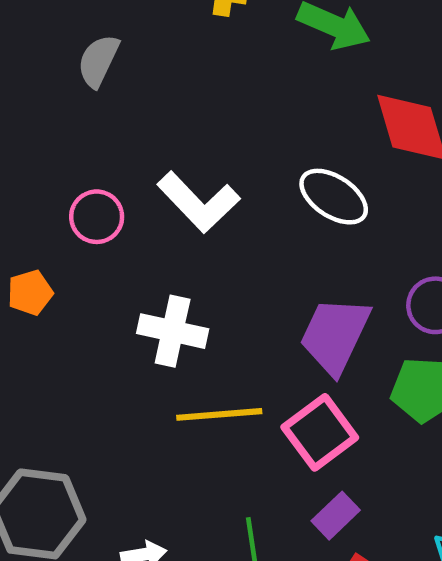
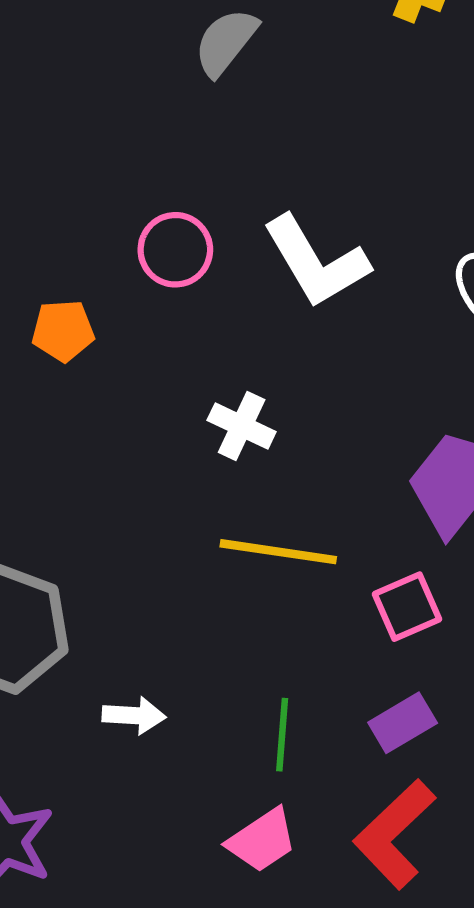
white cross: (173, 331) -> (242, 426), size x0.7
pink square: (320, 432) -> (407, 607), size x0.7

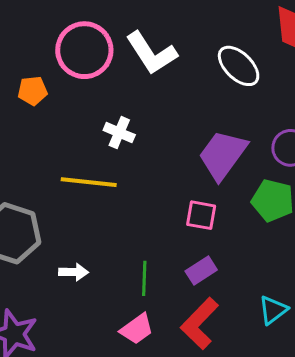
pink circle: (175, 250) -> (84, 50), size x1.6
yellow line: (278, 552) -> (89, 182), moved
pink square: (407, 607) -> (201, 215), turned 36

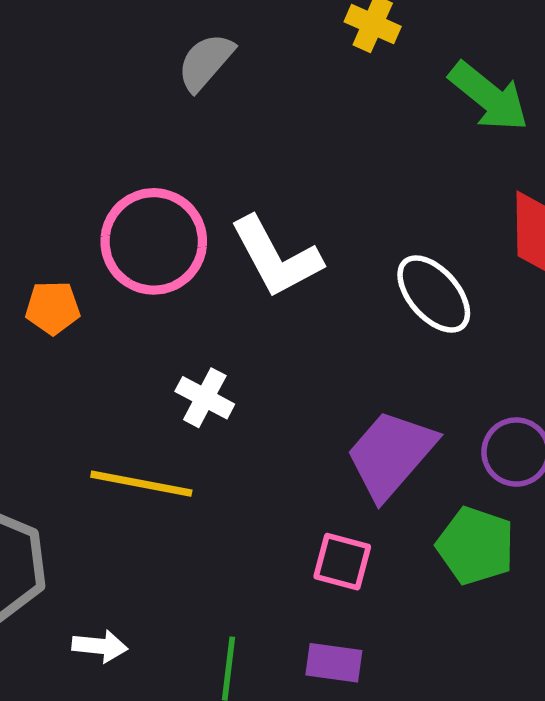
purple rectangle: (201, 270) -> (334, 663), turned 36

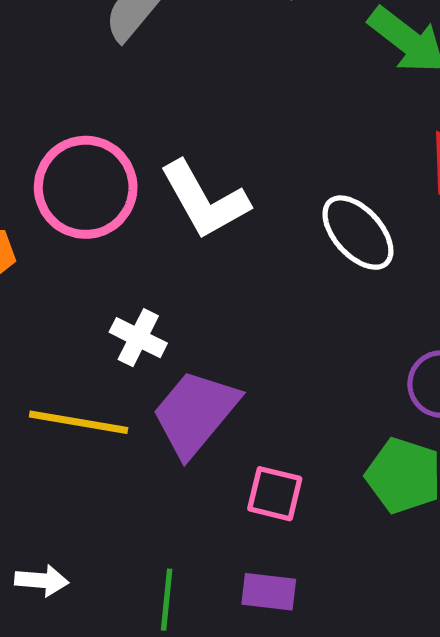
purple trapezoid: (391, 454) -> (195, 413), moved

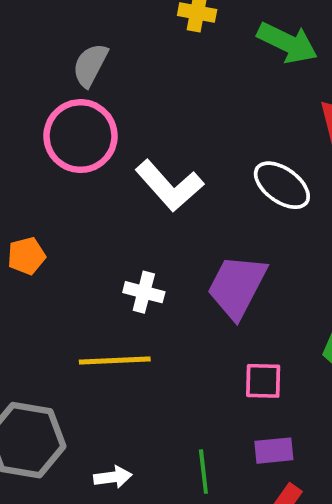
pink circle: (86, 187) -> (81, 136), moved
purple trapezoid: (195, 413) -> (237, 286), moved

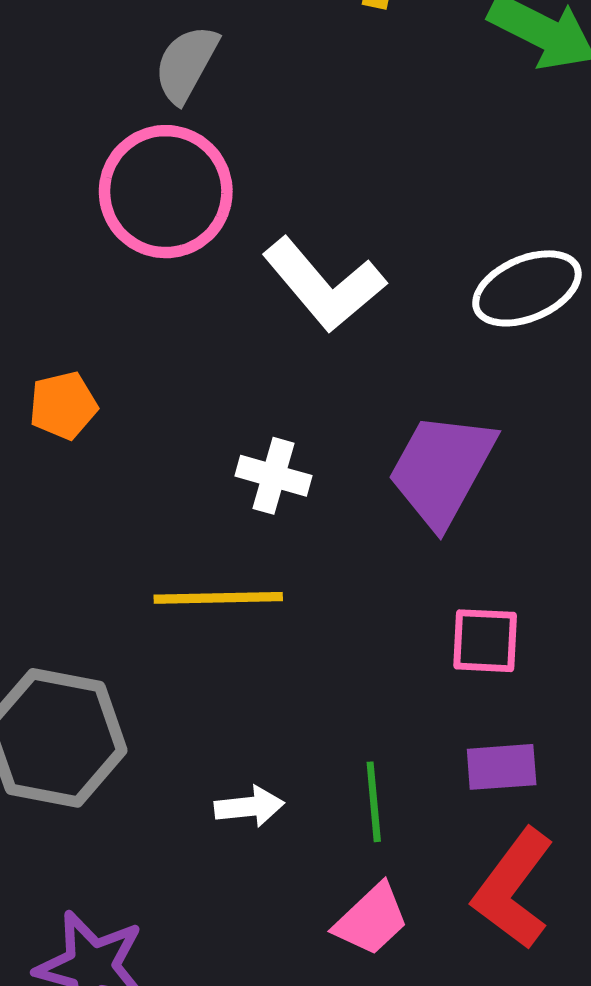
white ellipse: (282, 185) -> (527, 288), turned -60
white arrow: (113, 477) -> (249, 807), moved

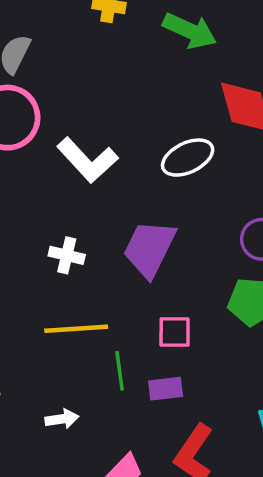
yellow line: (218, 598) -> (76, 329), moved
purple rectangle: (502, 767) -> (166, 389), moved
green line: (374, 802) -> (120, 371), moved

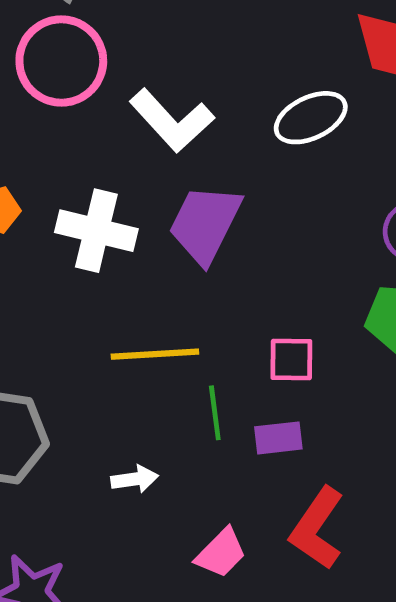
purple trapezoid: (149, 249) -> (205, 224), moved
white cross: (67, 255) -> (96, 231), moved, size x1.6

